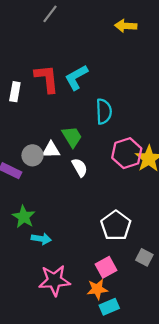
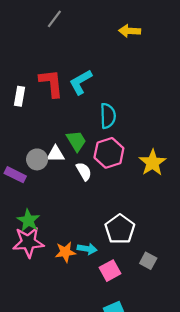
pink hexagon: (127, 153) -> (109, 153), moved
cyan arrow: (41, 239) -> (87, 249), moved
pink star: (54, 280) -> (28, 242), moved
orange star: (97, 289) -> (65, 252), moved

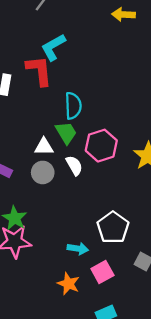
cyan L-shape: (81, 82) -> (53, 47), moved
cyan semicircle: (108, 116) -> (73, 106), moved
gray circle: (37, 159) -> (43, 172), moved
orange star: (65, 252) -> (68, 284), moved, turned 30

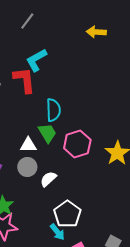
white semicircle: (74, 165) -> (48, 179), moved, turned -102
white pentagon: (113, 227) -> (67, 214), moved
cyan arrow: (78, 249) -> (57, 232), turned 42

